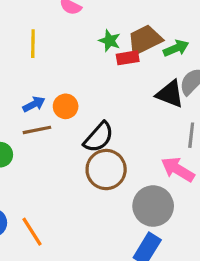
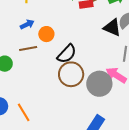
blue arrow: (34, 104) -> (27, 24), moved
gray circle: (153, 206) -> (99, 84), moved

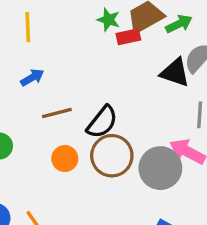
orange circle: (46, 34) -> (65, 159), moved
brown line: (28, 49) -> (57, 113), moved

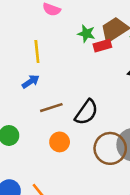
yellow line: (28, 27) -> (37, 52), moved
brown circle: (112, 156) -> (110, 148), moved

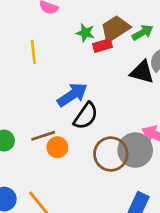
blue arrow: (31, 82) -> (72, 95), moved, size x1.6
brown line: (51, 108) -> (43, 136), moved

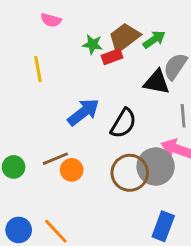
black semicircle: (86, 116) -> (123, 123), moved

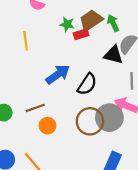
green arrow: (154, 39) -> (113, 23), turned -84
orange circle: (72, 170) -> (47, 126), moved

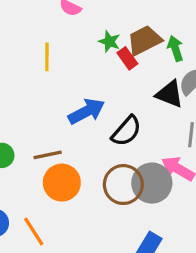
red rectangle: (81, 34) -> (127, 58), turned 64
orange circle: (47, 126) -> (62, 183), size x1.5

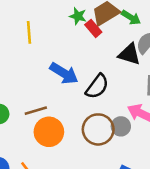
green arrow: (175, 48) -> (131, 17), turned 144
blue arrow: (86, 111) -> (64, 73), turned 64
gray circle: (152, 183) -> (121, 126), size x0.6

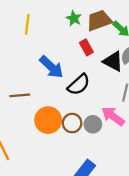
red rectangle: (93, 28) -> (86, 47), moved
brown circle: (98, 129) -> (72, 123), size x0.7
orange circle: (49, 132) -> (48, 120), moved

